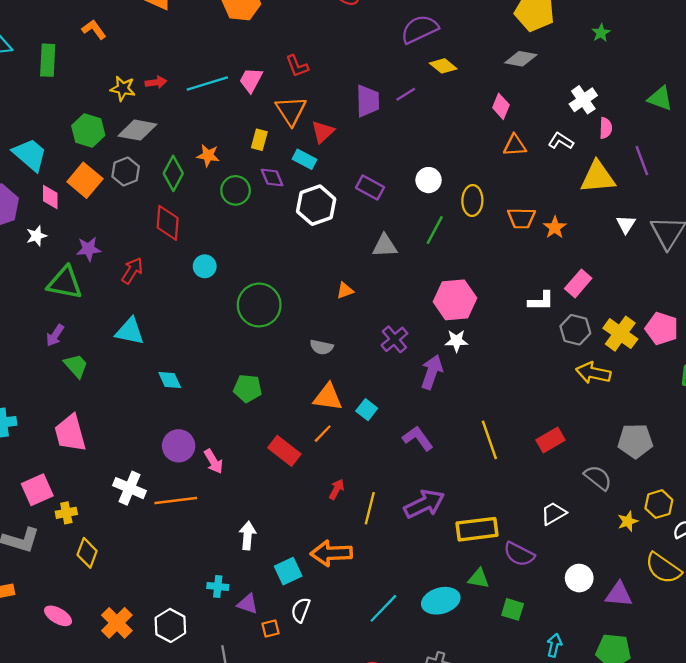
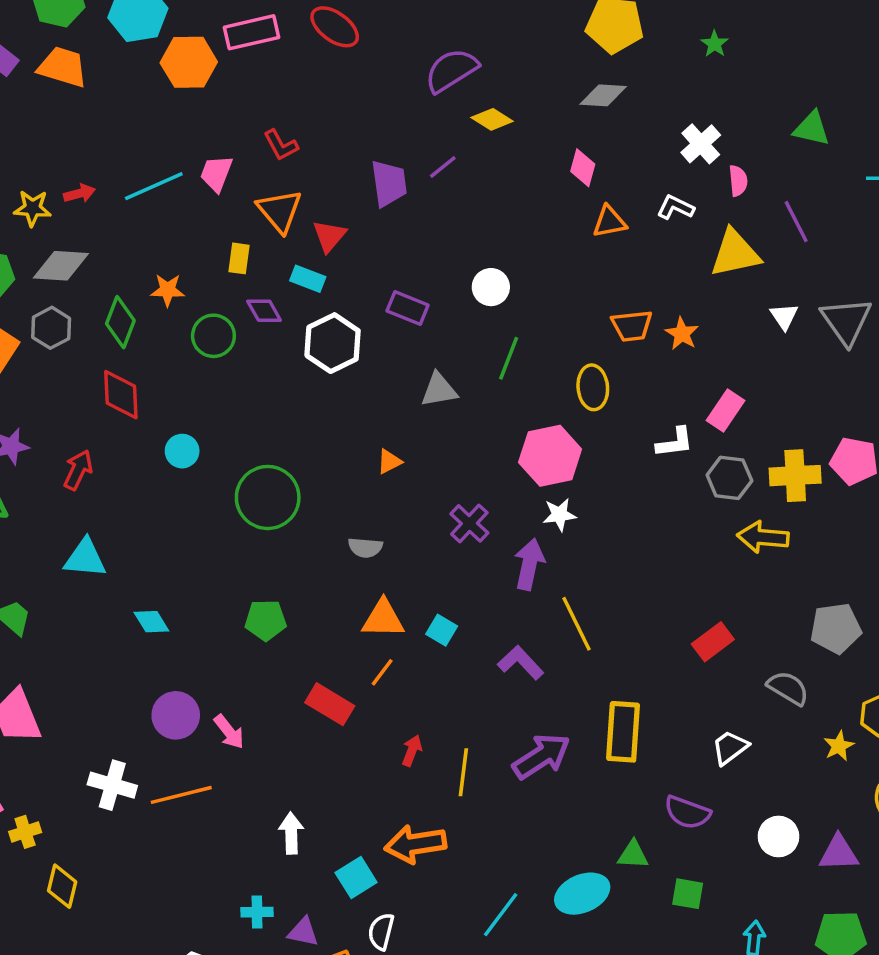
yellow ellipse: (472, 201) -> (593, 387), moved
yellow cross: (620, 334) -> (795, 476), turned -32
yellow line: (489, 440) -> (577, 624), moved
yellow rectangle: (477, 529) -> (623, 732), moved, turned -72

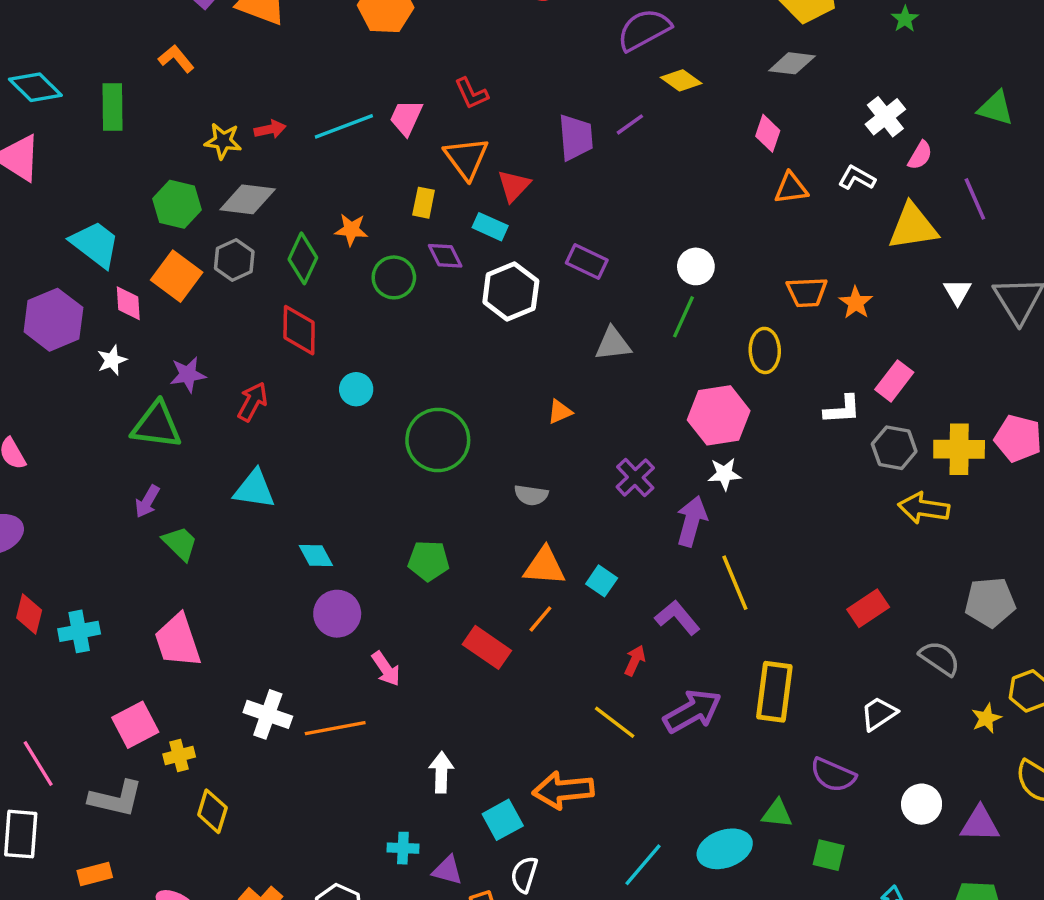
pink semicircle: (738, 181) -> (920, 155), turned 32
white circle: (491, 287) -> (696, 266), moved
purple circle: (176, 715) -> (337, 614), moved
red arrow: (412, 751) -> (635, 661), moved
yellow line: (463, 772) -> (615, 722), turned -63

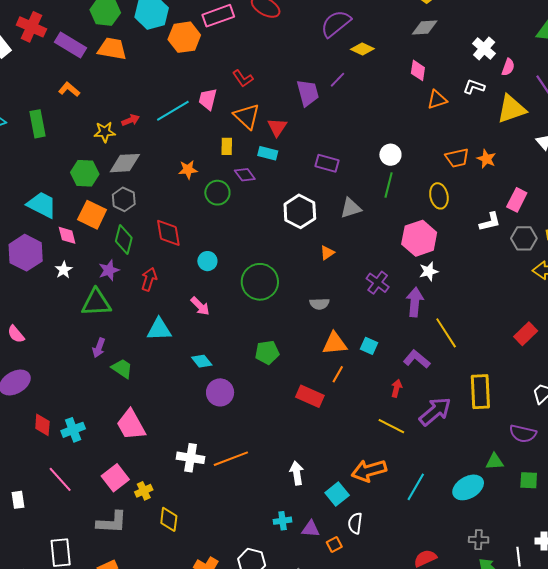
green diamond: (303, 258) -> (124, 240), moved
white hexagon: (511, 292) -> (300, 211), moved
pink arrow: (386, 669) -> (200, 306), moved
pink line: (38, 763) -> (60, 479), moved
cyan line: (643, 865) -> (416, 487), moved

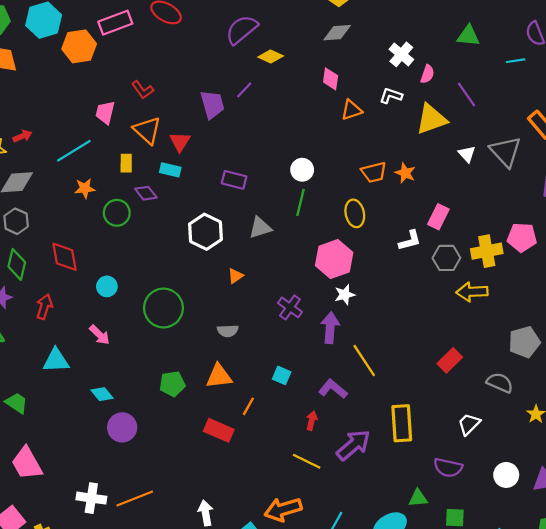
cyan line: (173, 111) -> (74, 151), moved
orange triangle: (335, 343) -> (219, 376), moved

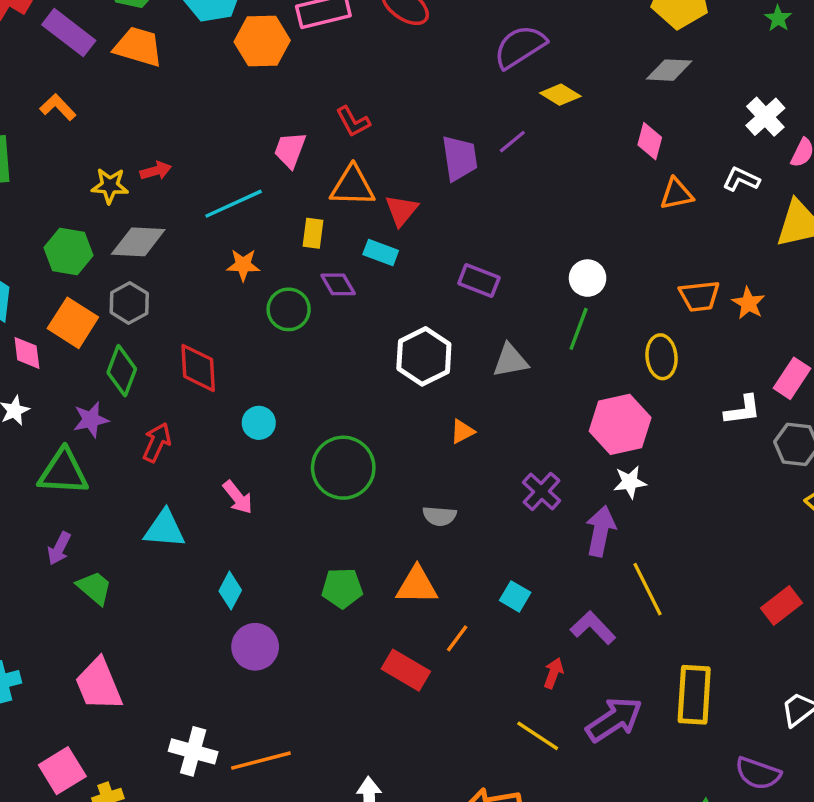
orange triangle: (147, 130) -> (352, 186), turned -48
cyan diamond: (102, 394) -> (230, 591), turned 60

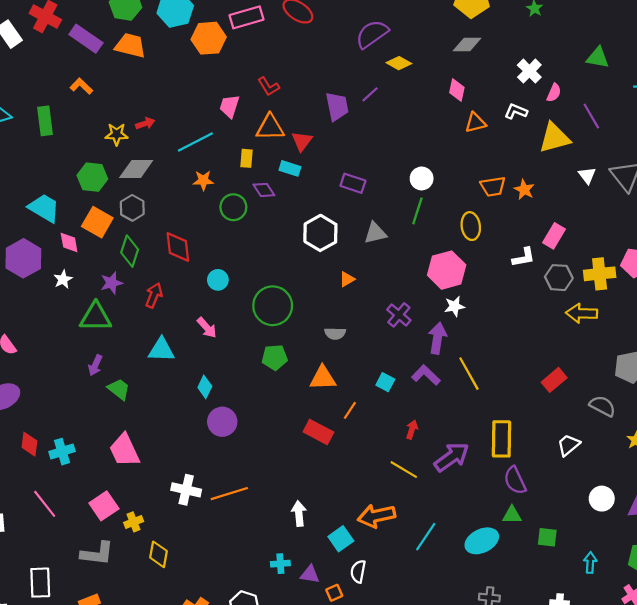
green pentagon: (342, 588) -> (275, 357), moved
purple L-shape: (593, 628) -> (426, 375), moved
purple semicircle: (758, 773) -> (515, 480), moved, turned 48

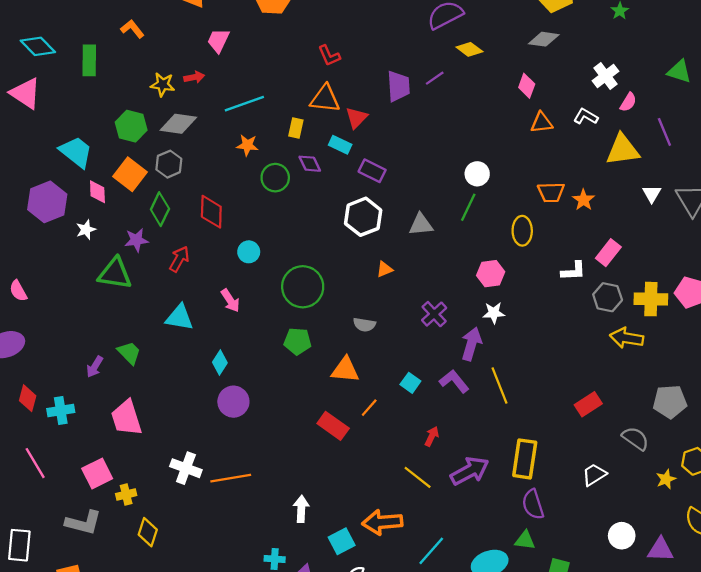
pink trapezoid: (229, 106) -> (218, 40), moved
purple rectangle: (353, 183) -> (372, 171), moved
pink hexagon: (447, 270) -> (491, 274), size x0.7
purple arrow: (95, 365) -> (95, 367), moved

